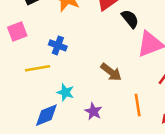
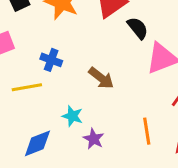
brown arrow: (111, 72) -> (101, 78), moved
cyan star: (65, 92) -> (72, 116), moved

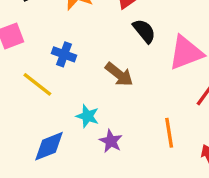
black semicircle: (138, 28) -> (144, 31), moved
yellow line: (27, 87) -> (37, 84), turned 48

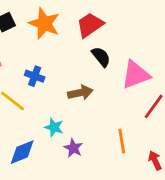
brown arrow: (119, 74) -> (80, 93), turned -50

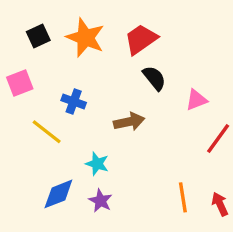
pink triangle: (136, 75) -> (196, 100), size x0.6
orange line: (122, 141) -> (183, 197), moved
purple star: (73, 148) -> (101, 201), moved

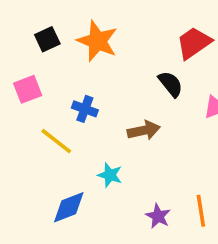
red trapezoid: (141, 39) -> (194, 43), moved
purple star: (101, 201) -> (158, 216), moved

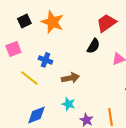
black semicircle: (171, 84) -> (93, 46), turned 70
brown arrow: (144, 130) -> (70, 78), moved
cyan star: (110, 175) -> (68, 104), moved

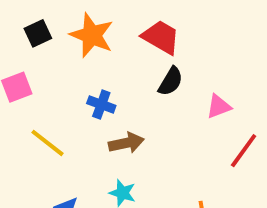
red trapezoid: (106, 23) -> (161, 37), moved, turned 65
blue cross: (45, 60) -> (101, 104), moved

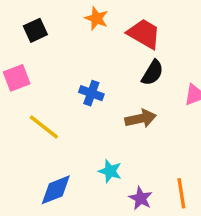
orange star: (92, 35) -> (96, 18), moved, size x0.6
brown arrow: (126, 143) -> (141, 119), moved

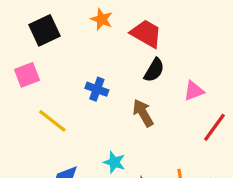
black square: (35, 30) -> (44, 30), size x1.4
brown arrow: (141, 119) -> (143, 113), turned -108

